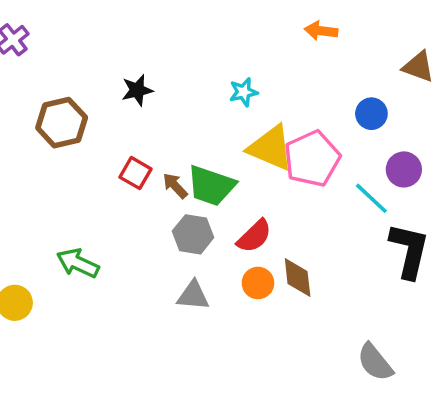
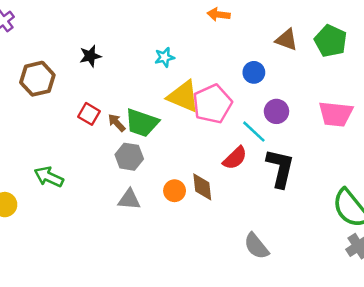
red semicircle: (254, 236) -> (235, 158), moved

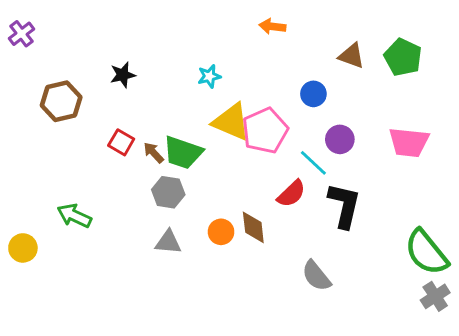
gray semicircle: (256, 246) -> (316, 276), moved

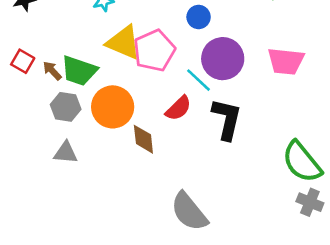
purple circle: (340, 139) -> (223, 59), size x1.6
orange circle: (221, 232) -> (113, 107), moved, size x1.8
gray semicircle: (316, 276) -> (189, 212), moved, size x1.4
gray cross: (435, 296) -> (310, 202), turned -35

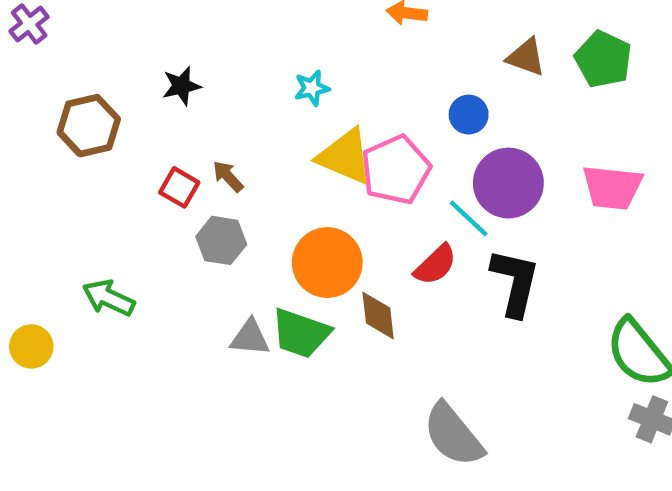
brown arrow: (52, 71) -> (228, 176), moved
green trapezoid: (79, 71) -> (301, 333), moved
gray hexagon: (66, 107) -> (221, 240), moved

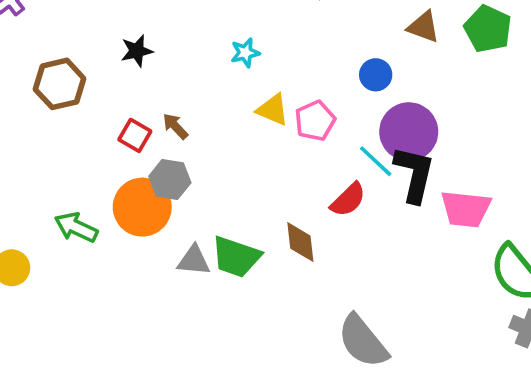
yellow triangle: (345, 157) -> (273, 110), size x0.7
pink pentagon: (396, 170) -> (315, 121), size x0.7
pink trapezoid: (612, 187) -> (466, 209), moved
orange circle: (327, 263) -> (142, 207), moved
black L-shape: (515, 282) -> (414, 174), moved

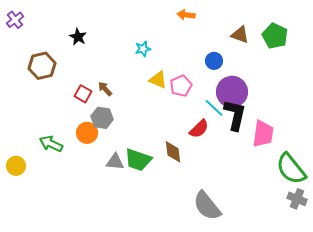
black star: (137, 51) -> (78, 37), moved, turned -30
orange circle: (142, 207) -> (87, 133), size x0.7
pink trapezoid: (466, 209) -> (263, 134), turned -88

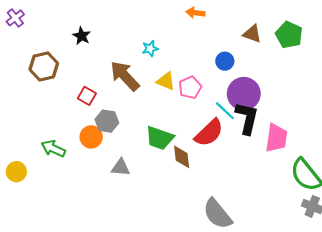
brown arrow: (105, 89) -> (125, 76), moved, size x2.0
red semicircle: (199, 129) -> (209, 133), size x1.4
green trapezoid: (138, 160) -> (160, 138), moved

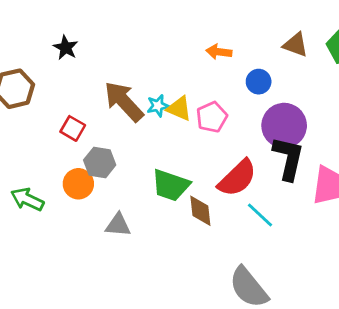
orange arrow: (195, 13) -> (219, 52), moved
cyan star: (150, 49) -> (158, 106), moved
cyan line: (225, 111) -> (260, 215), moved

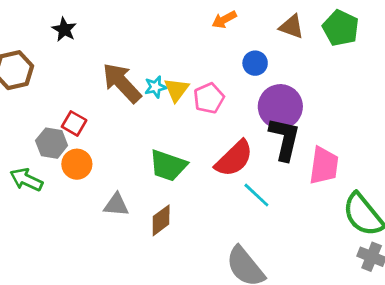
orange arrow: (219, 52) -> (224, 20), moved, turned -35
yellow triangle: (179, 109) -> (177, 90), turned 44
red square: (73, 128) -> (74, 123), moved
gray hexagon: (100, 162) -> (52, 143), moved
brown diamond: (200, 211) -> (161, 220), moved, turned 60

